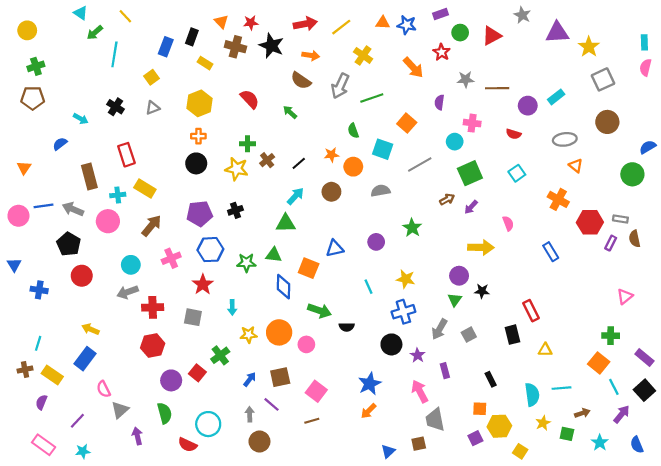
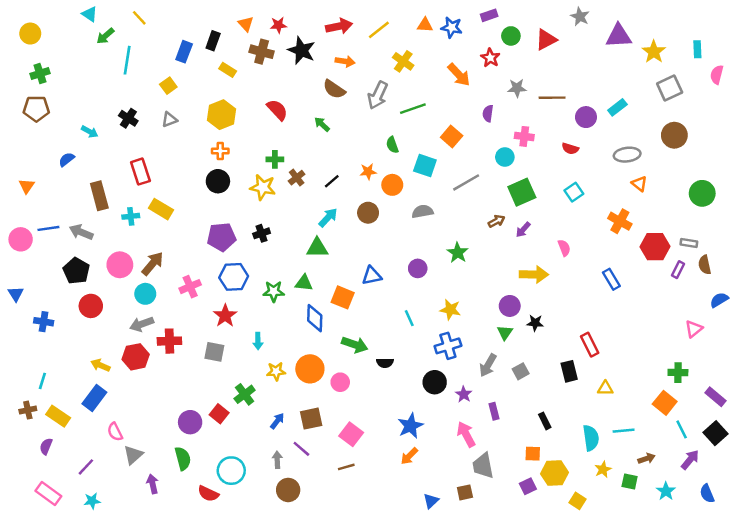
cyan rectangle: (644, 42) -> (697, 49), moved
blue semicircle: (648, 147) -> (719, 300), moved
pink circle: (108, 221) -> (120, 265), moved
brown arrow: (152, 226) -> (153, 264), moved
red hexagon: (153, 346) -> (136, 357), moved

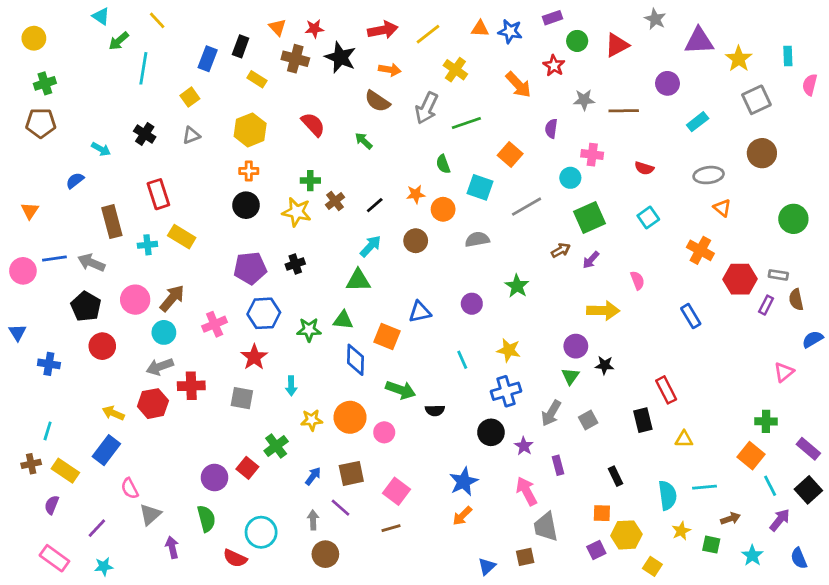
purple circle: (586, 117) -> (667, 83), moved

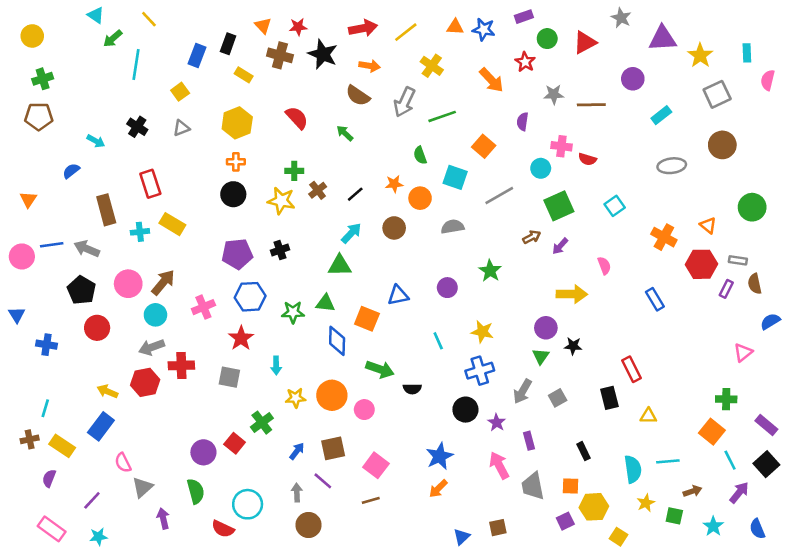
red semicircle: (644, 168) -> (587, 159), moved
orange triangle: (722, 208) -> (708, 225), moved
gray trapezoid: (546, 527) -> (533, 486), moved

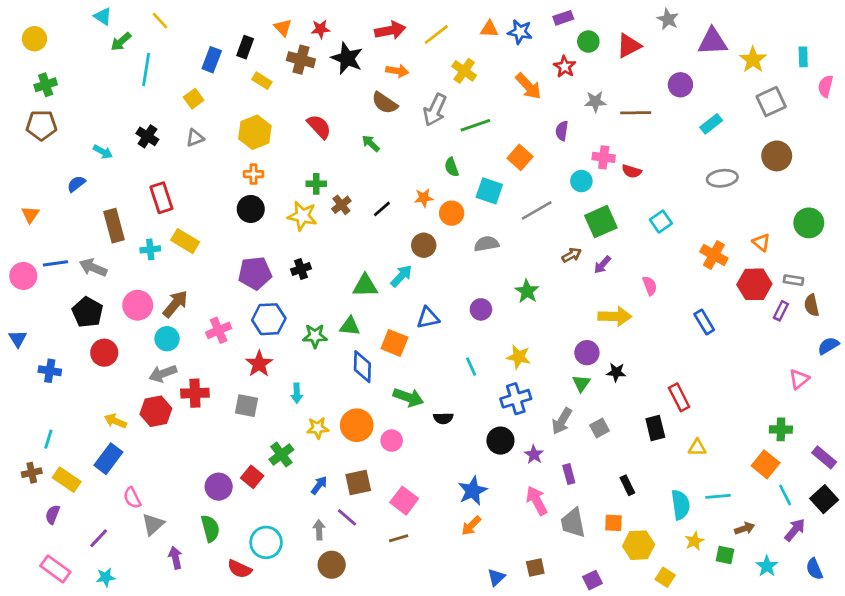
cyan arrow: (351, 233) -> (401, 276), moved
purple square: (565, 521) -> (593, 580), moved

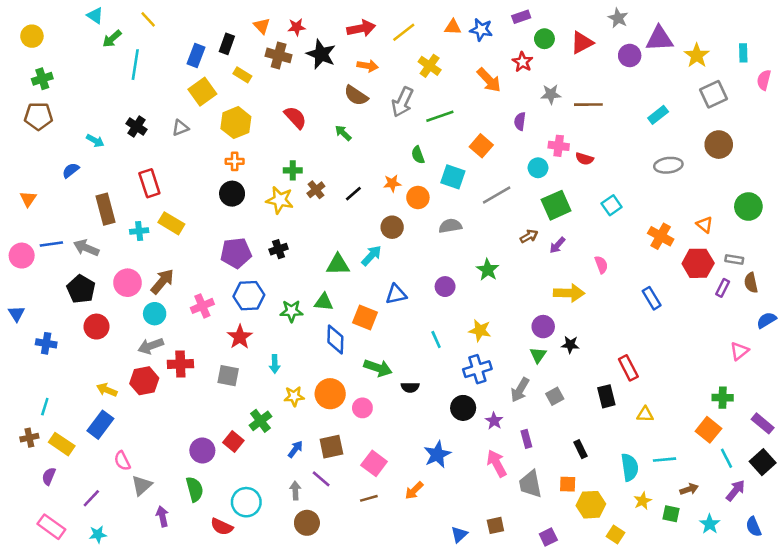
purple circle: (680, 85) -> (630, 55), moved
yellow square: (194, 99) -> (202, 92), moved, size x1.5
orange arrow: (471, 526) -> (414, 491), moved

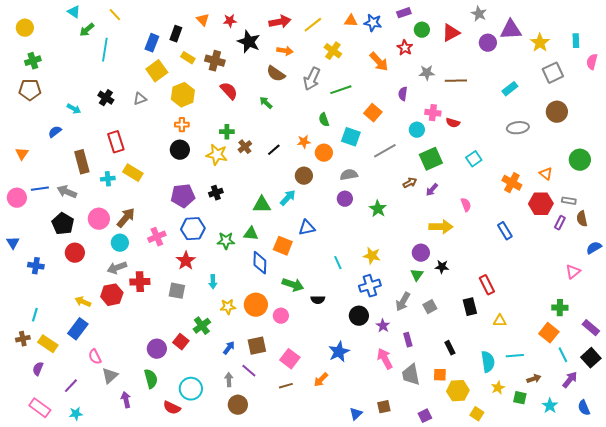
brown cross: (279, 55) -> (215, 61), moved
purple circle: (445, 287) -> (345, 199), moved

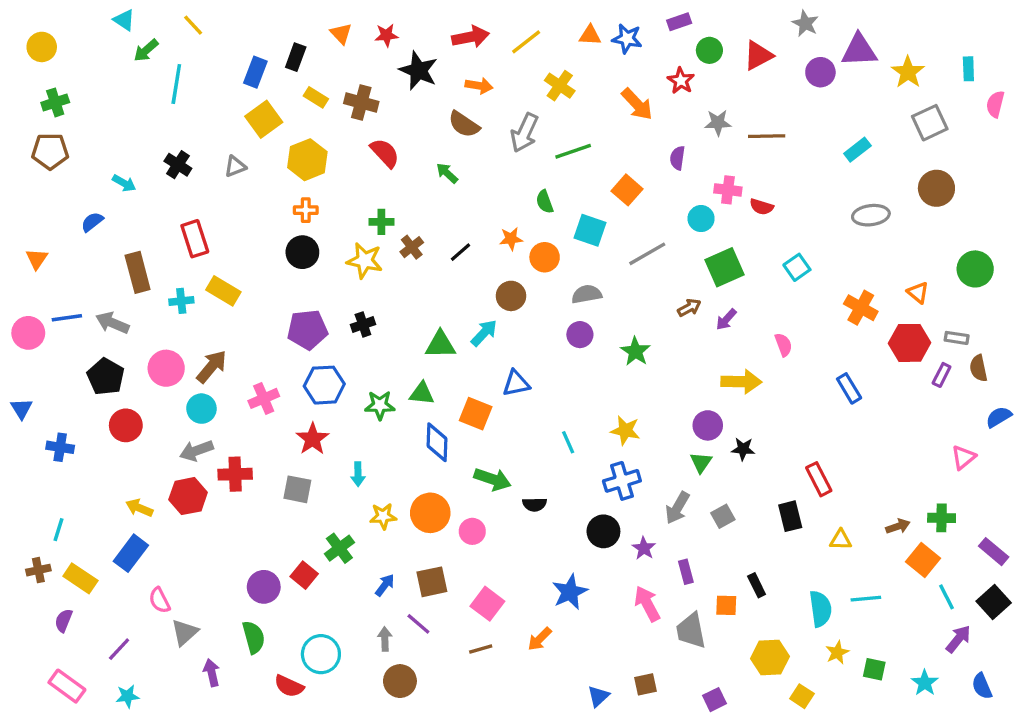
orange square: (440, 375) -> (726, 605), moved
brown arrow: (534, 379) -> (898, 526), moved

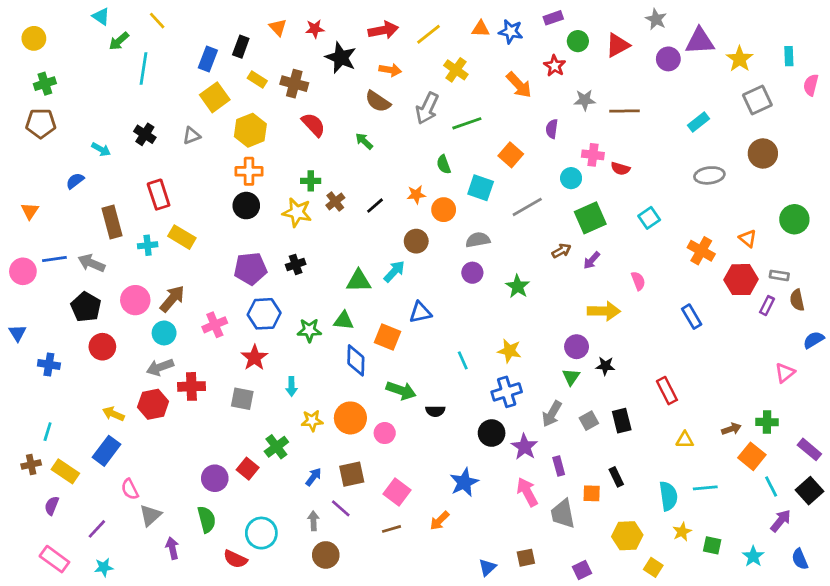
orange cross: (306, 210) -> (249, 171), size x1.4
black rectangle: (790, 516) -> (622, 421), moved
purple star: (644, 548) -> (524, 447), size x1.4

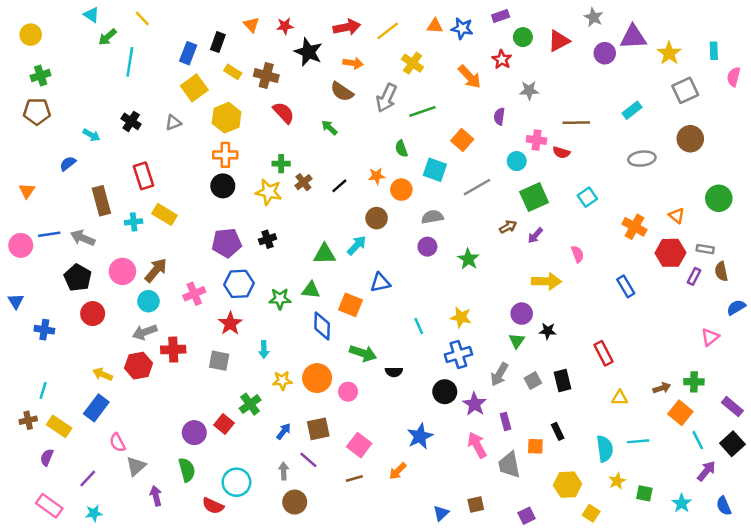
brown line: (624, 111) -> (576, 123), moved

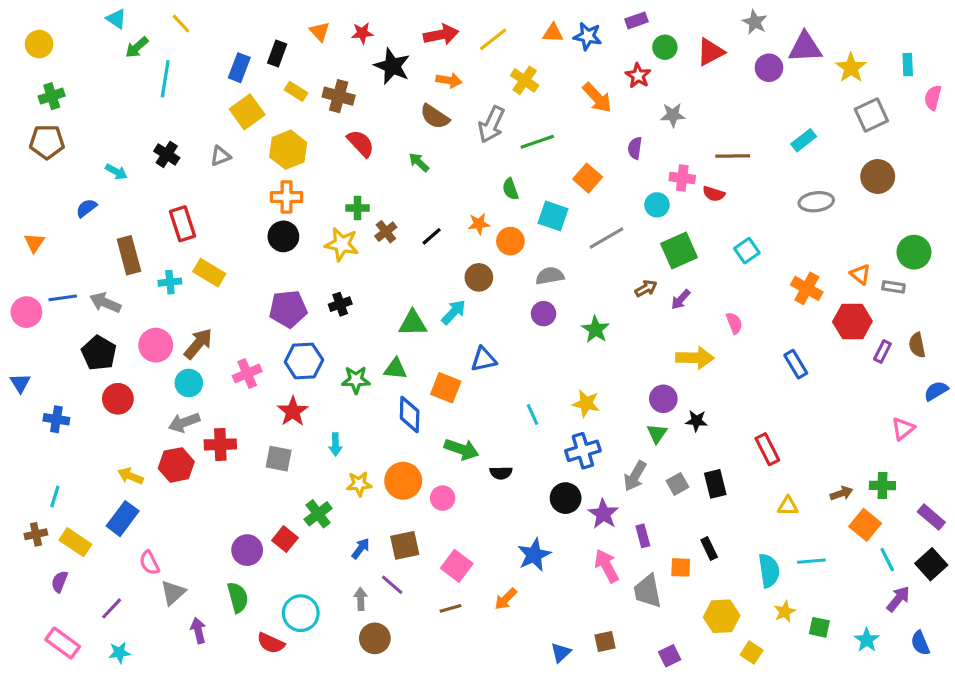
gray rectangle: (705, 249) -> (893, 287), moved

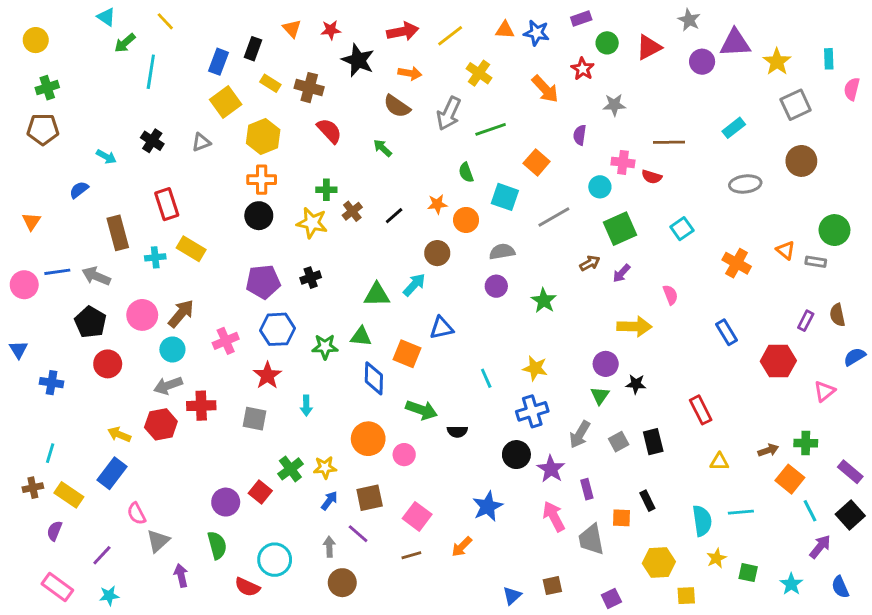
red hexagon: (852, 322) -> (778, 361), moved
yellow star: (359, 484) -> (325, 468), moved
yellow square: (752, 653) -> (686, 596), turned -36

